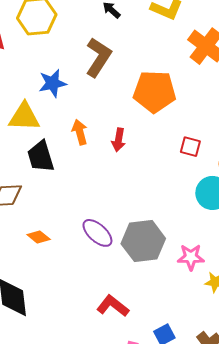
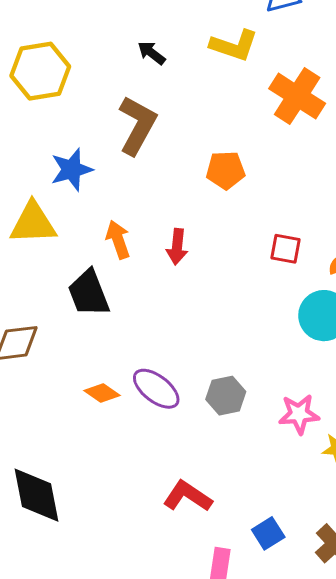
orange pentagon: (155, 92) -> (225, 170), size x0.6
black trapezoid: (41, 157) -> (89, 293), moved
orange diamond: (39, 237) -> (102, 393), moved
gray hexagon: (143, 241) -> (226, 396), size x0.6

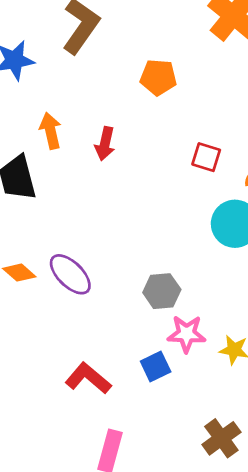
gray hexagon: (226, 396) -> (162, 291), moved
pink star: (299, 414) -> (187, 334), moved
blue square: (268, 533) -> (156, 366), moved

